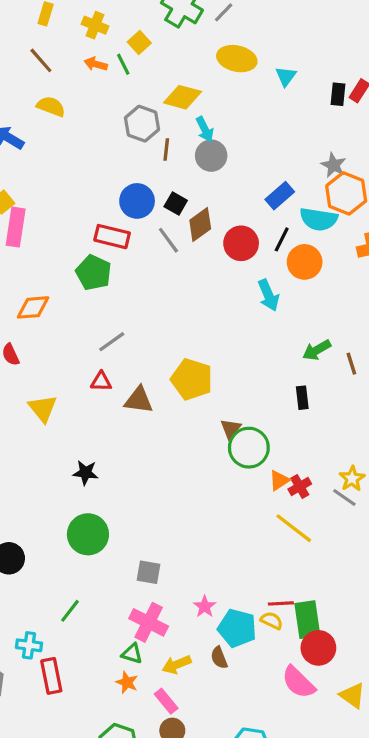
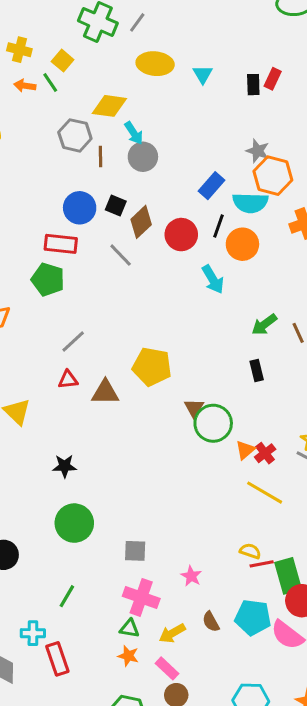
gray line: (168, 240) -> (121, 255), moved
yellow semicircle: (272, 621) -> (250, 551), moved
cyan pentagon: (237, 628) -> (253, 617), moved

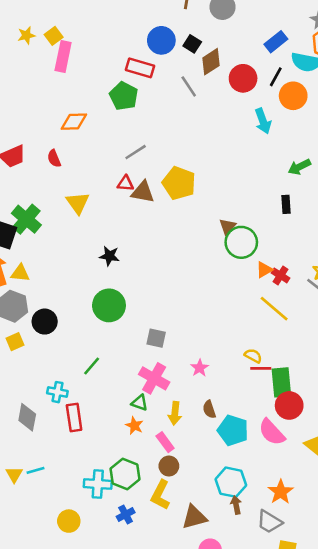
yellow pentagon: (152, 367) -> (179, 183), moved
brown triangle: (105, 392) -> (143, 192), moved
red cross: (265, 453) -> (281, 275), turned -30
cyan pentagon: (253, 617) -> (233, 430), moved
yellow arrow: (172, 633) -> (175, 413), turned -65

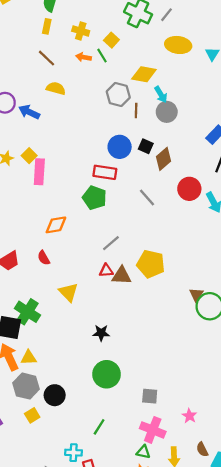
red circle: (243, 78) -> (189, 189), moved
gray line: (189, 86) -> (147, 197), moved

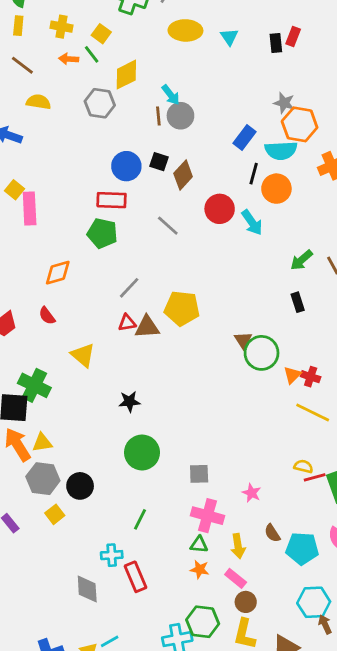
yellow diamond: (144, 74) -> (126, 75), moved, turned -30
gray hexagon: (118, 94) -> (100, 103), moved
brown line: (136, 110) -> (158, 116), moved

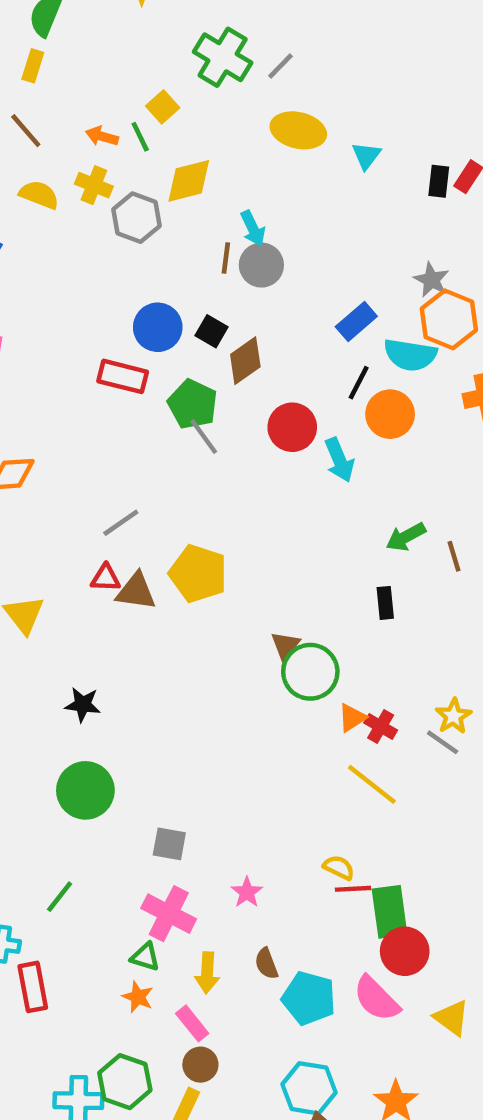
yellow cross: (61, 27) -> (94, 185), moved
green pentagon: (102, 233) -> (193, 404), moved

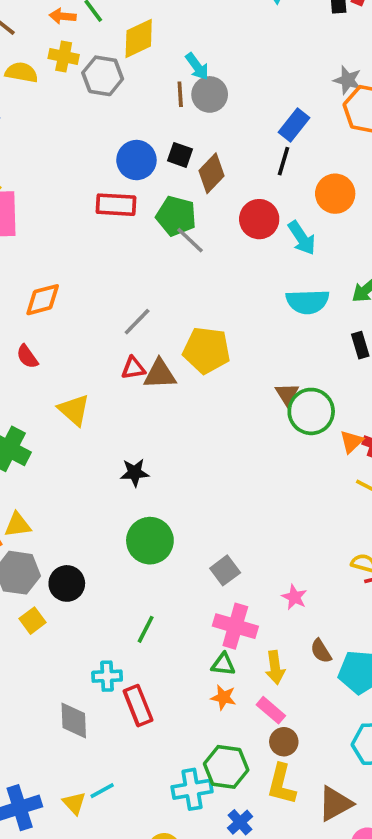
cyan semicircle: (410, 355) -> (307, 302), moved
black line: (359, 383) -> (284, 161), moved
gray square: (169, 844) -> (225, 570), turned -36

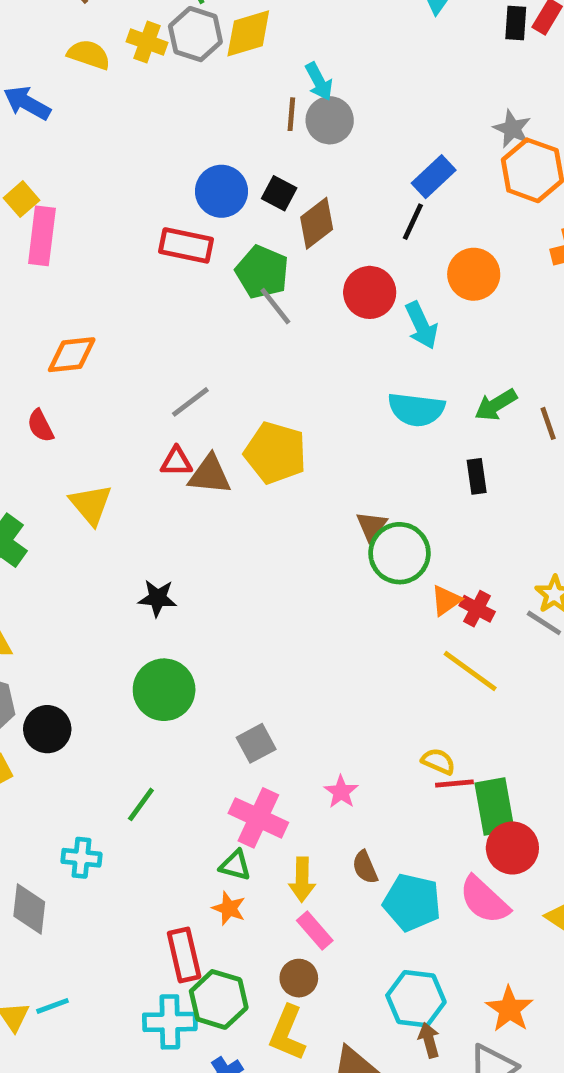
gray hexagon: (103, 76) -> (195, 34), moved
red rectangle: (138, 706) -> (184, 955), moved
pink rectangle: (271, 710) -> (315, 930), moved

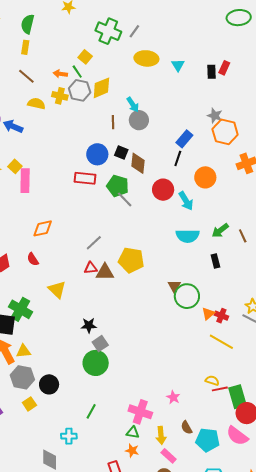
brown line: (291, 114) -> (113, 122), moved
brown diamond: (317, 223) -> (138, 163), turned -40
gray square: (256, 743) -> (100, 344), moved

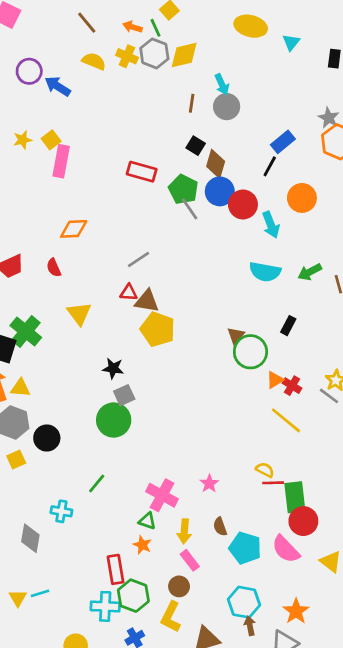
blue circle: (97, 154) -> (220, 191), moved
yellow pentagon: (131, 260) -> (158, 329), moved
black rectangle: (215, 261) -> (288, 326), moved, turned 32

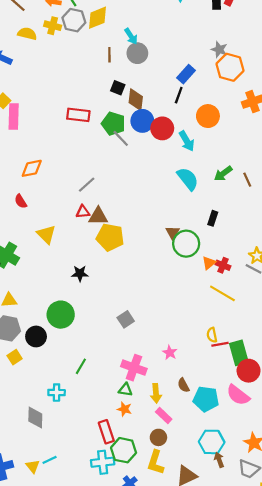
cyan semicircle: (265, 272) -> (188, 179), turned -130
gray square: (124, 395) -> (126, 319), moved
green circle: (114, 420) -> (61, 315), moved
yellow semicircle: (265, 470) -> (212, 335), turned -120

